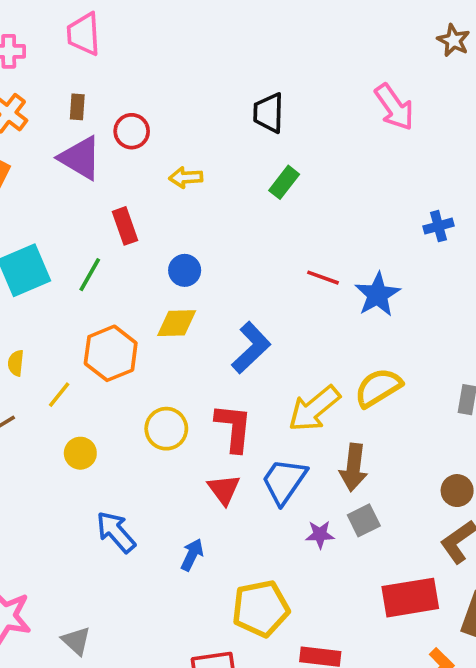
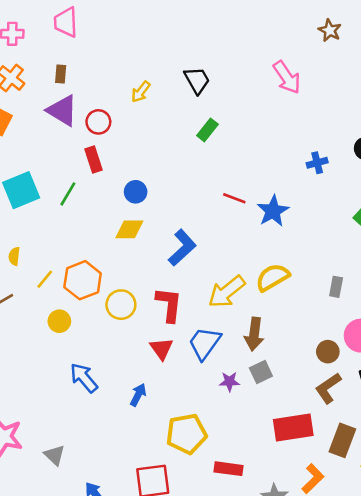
black trapezoid: (269, 113) -> (197, 80), turned 148
red circle: (132, 131) -> (98, 122), moved
yellow arrow: (186, 177) -> (141, 92), moved, turned -50
orange hexagon: (111, 353) -> (83, 280), moved

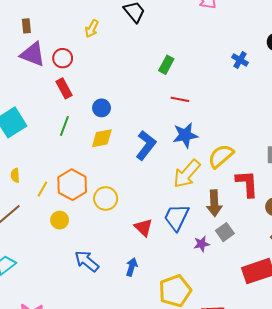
green rectangle: (207, 130) -> (166, 65), moved
blue cross: (317, 163) -> (240, 60), turned -35
green line: (68, 194) -> (64, 126), moved
blue star: (273, 211) -> (185, 135), moved, turned 30
red L-shape: (169, 305) -> (247, 184), moved

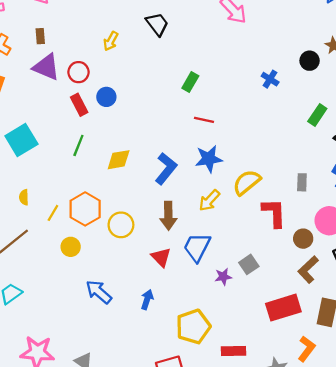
blue circle: (102, 108) -> (106, 97), moved
yellow arrow: (187, 174) -> (209, 200), size x0.7
brown arrow: (214, 203) -> (168, 216), moved

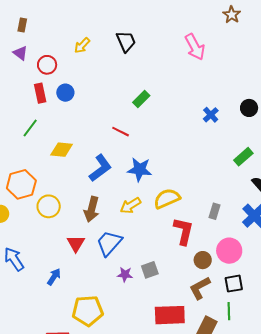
purple triangle: (46, 67) -> (20, 53), size x0.6
red line: (204, 120) -> (121, 132), moved

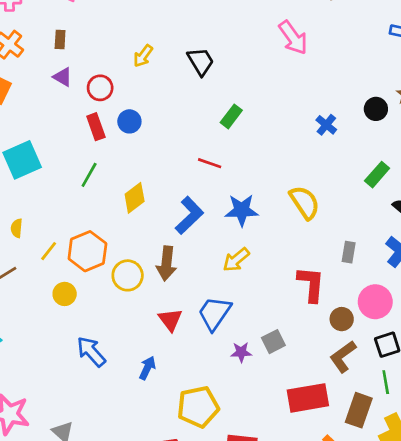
black trapezoid: (126, 41) -> (201, 61), moved
yellow diamond: (62, 150) -> (135, 198), turned -35
yellow semicircle: (167, 199) -> (305, 202), moved, turned 88
brown arrow: (92, 209) -> (166, 264), moved

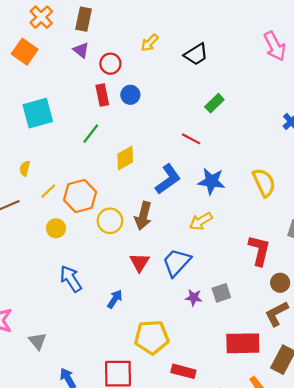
brown rectangle: (60, 39) -> (84, 19), size x1.5
black trapezoid: (201, 61) -> (196, 54), turned 80

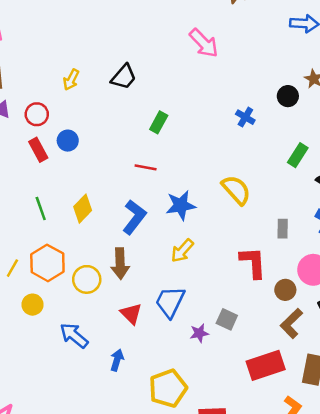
green line: (91, 134) -> (41, 209), moved, turned -40
blue arrow: (71, 279) -> (74, 335), moved
gray square: (221, 293) -> (227, 319), turned -30

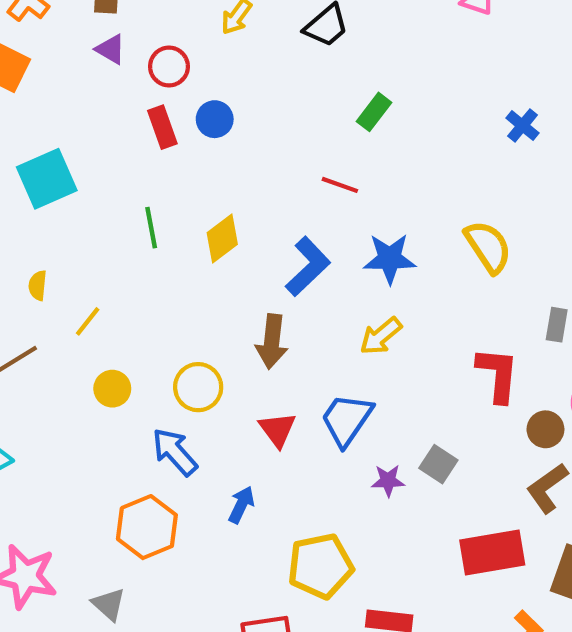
orange hexagon: (47, 263) -> (147, 527), moved
yellow circle: (87, 279) -> (198, 387), moved

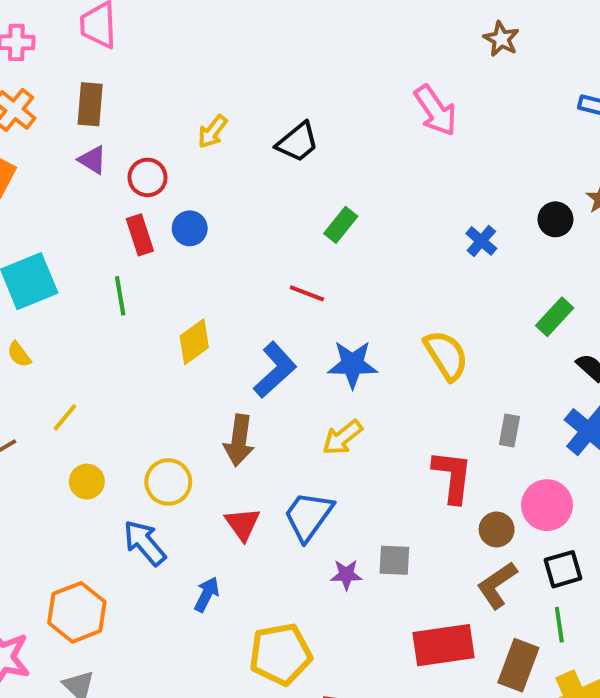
green line: (151, 228) -> (120, 296), moved
yellow semicircle: (38, 285) -> (19, 354), moved, turned -44
gray square: (438, 464) -> (394, 560), turned -32
orange hexagon: (147, 527) -> (77, 612), moved

